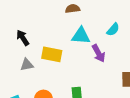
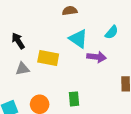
cyan triangle: (81, 36) -> (78, 39), turned 30
purple arrow: (99, 53) -> (97, 57), turned -54

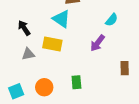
cyan triangle: (78, 39) -> (61, 19), moved
purple arrow: (97, 57) -> (98, 43), turned 120

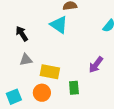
purple arrow: (98, 43) -> (96, 65), moved
yellow rectangle: (52, 44) -> (50, 72), moved

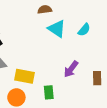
cyan triangle: (59, 25) -> (57, 29), moved

